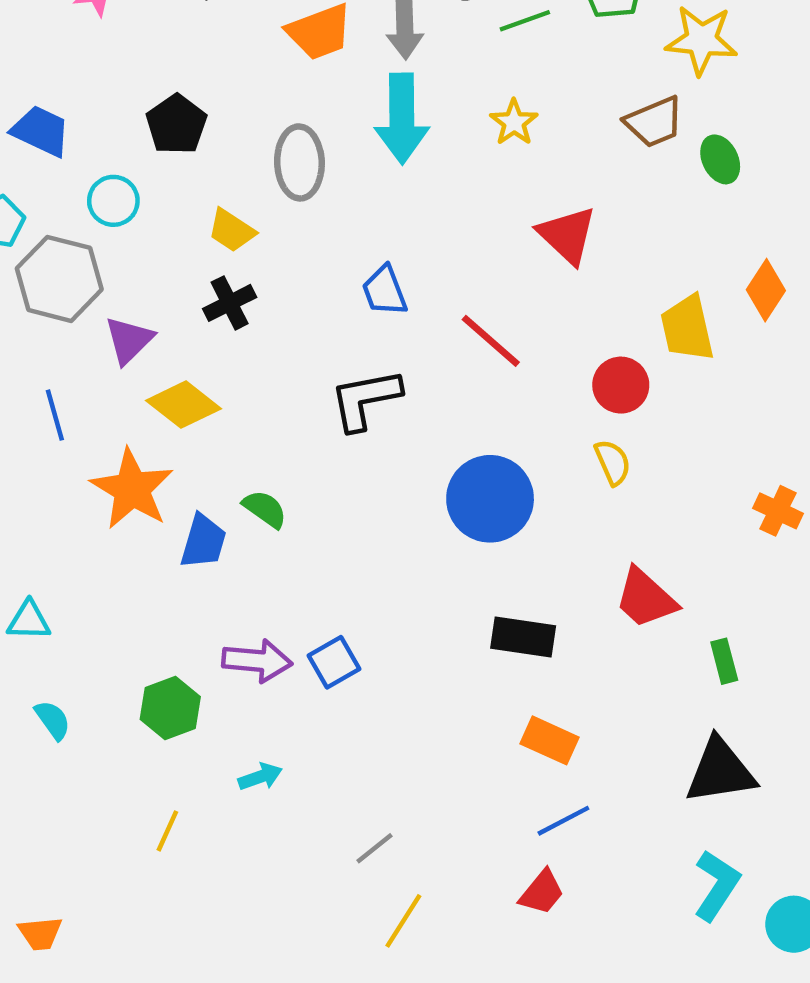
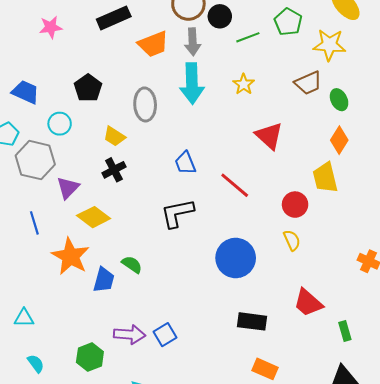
orange diamond: (766, 290) -> (339, 140), moved

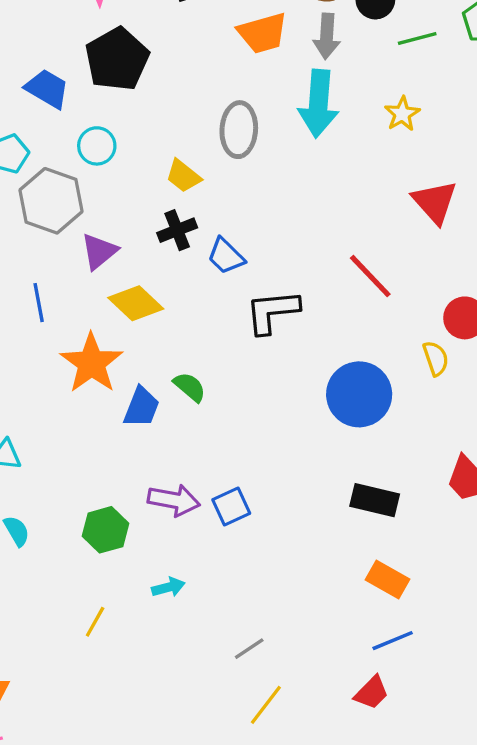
black pentagon: (88, 88) -> (117, 59), moved, size x1.4
blue trapezoid: (185, 163) -> (226, 256), moved, turned -30
yellow semicircle: (292, 240) -> (436, 358), moved

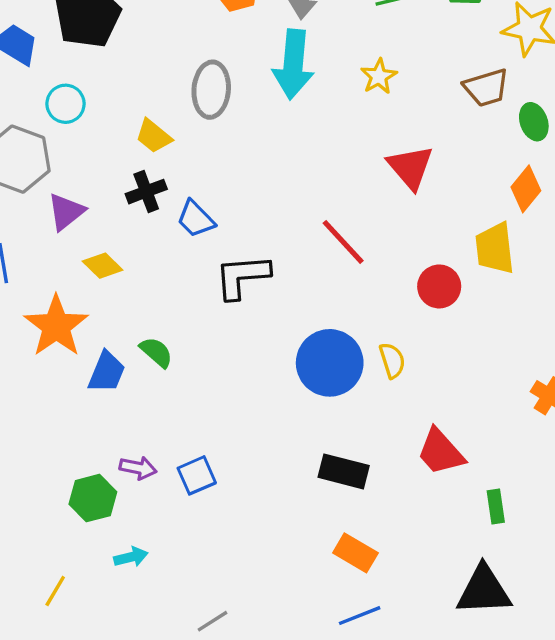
yellow diamond: (136, 303) -> (103, 266), size x0.7
yellow semicircle: (436, 358) -> (392, 360), moved
purple arrow: (174, 500) -> (138, 468), size x0.7
green hexagon: (106, 530) -> (93, 498), moved

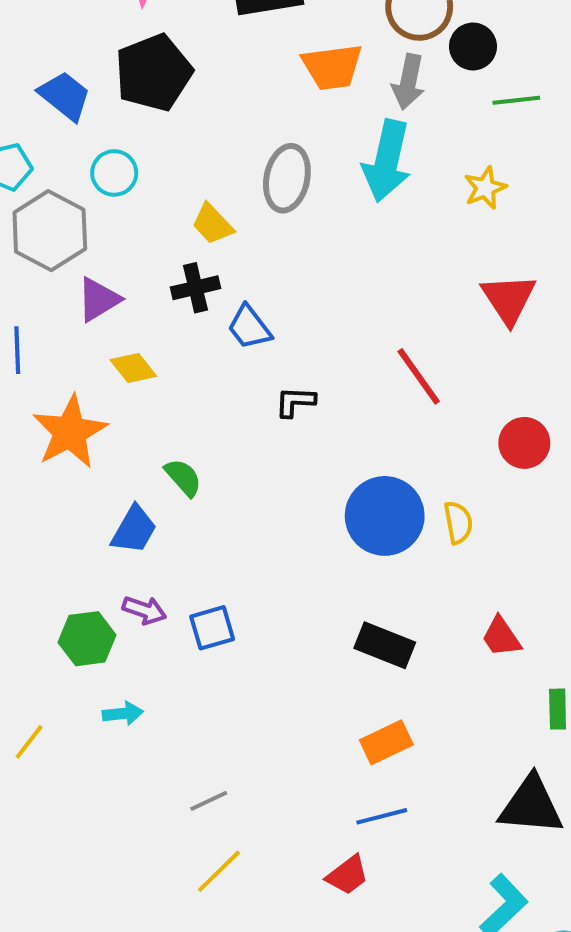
black L-shape: (242, 277) -> (295, 402), size x0.6
blue trapezoid: (107, 372) -> (134, 530), moved
red trapezoid: (441, 452) -> (501, 637), size x0.7
orange rectangle: (355, 553) -> (386, 742), turned -63

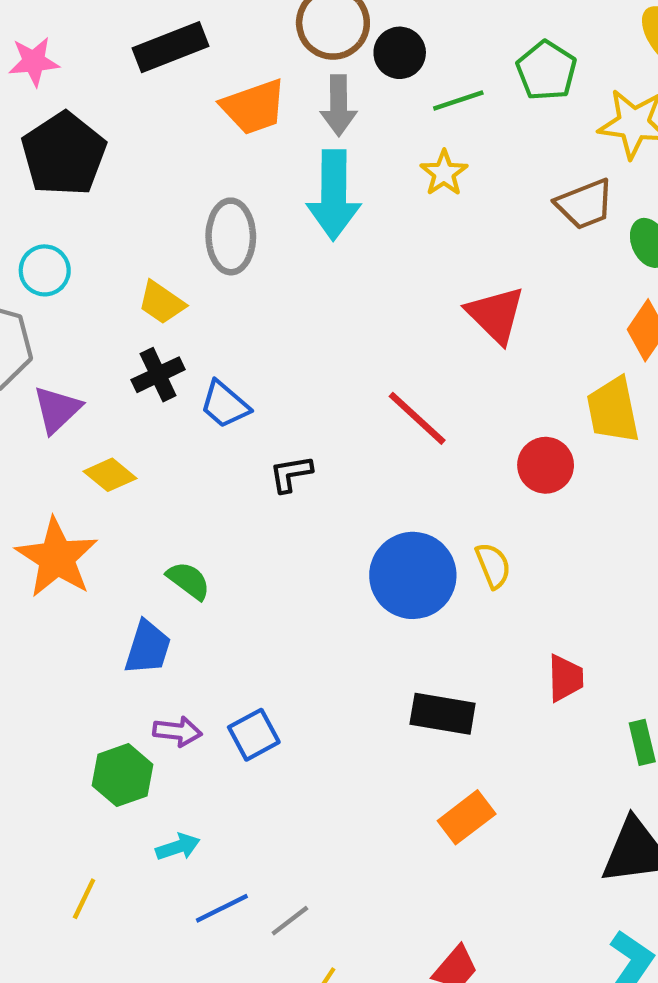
yellow star: (485, 188) -> (444, 173), moved
red trapezoid: (501, 637) -> (565, 678), turned -135
blue line: (382, 816) -> (222, 908), moved

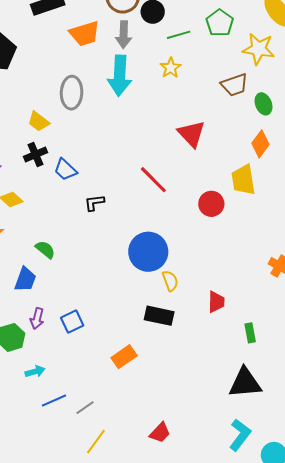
yellow semicircle: (493, 566) -> (170, 281), moved
purple arrow: (177, 731) -> (37, 319), turned 95
orange rectangle: (467, 817) -> (124, 357), moved

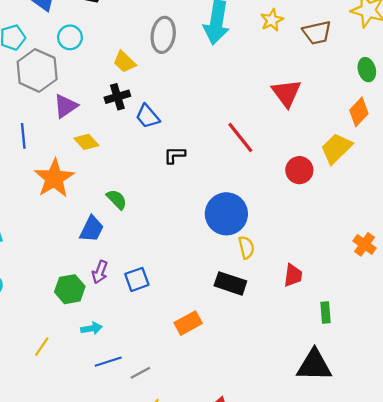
brown trapezoid: (235, 85) -> (317, 33), moved
yellow trapezoid: (243, 180) -> (336, 148), turned 48

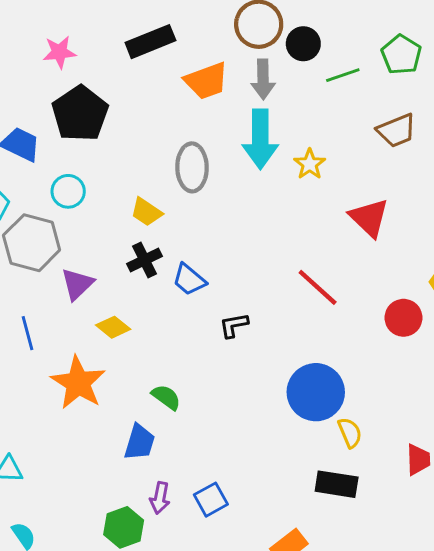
yellow star: (272, 20) -> (310, 164), moved

